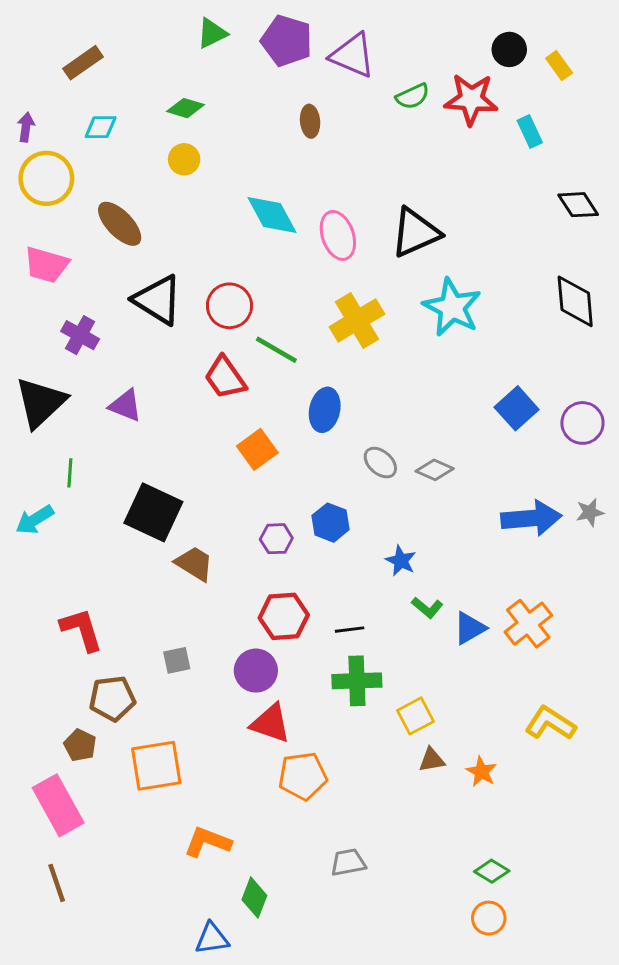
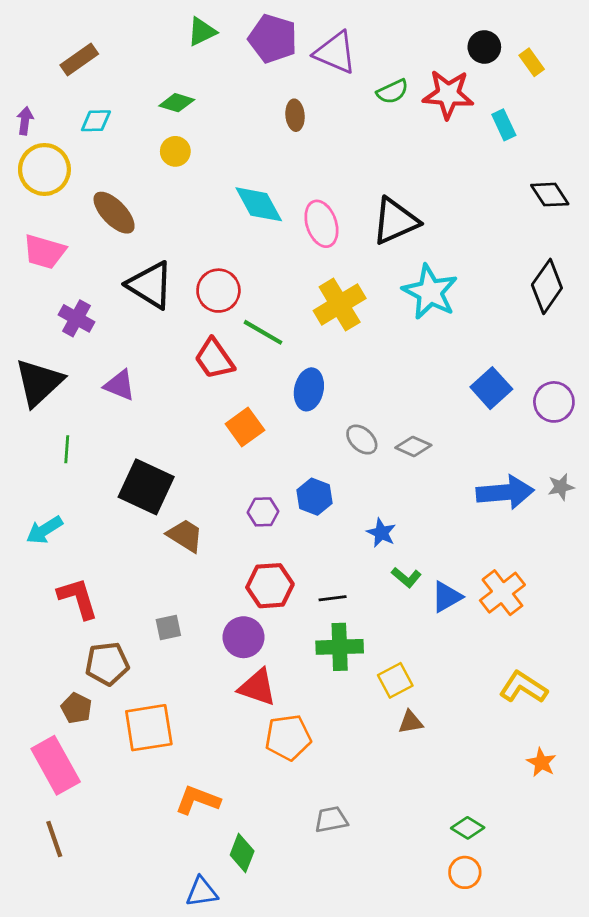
black diamond: (575, 301) -> (547, 286), turned 40
cyan arrow: (35, 520) -> (44, 530), moved
orange star: (481, 772) -> (541, 762), moved

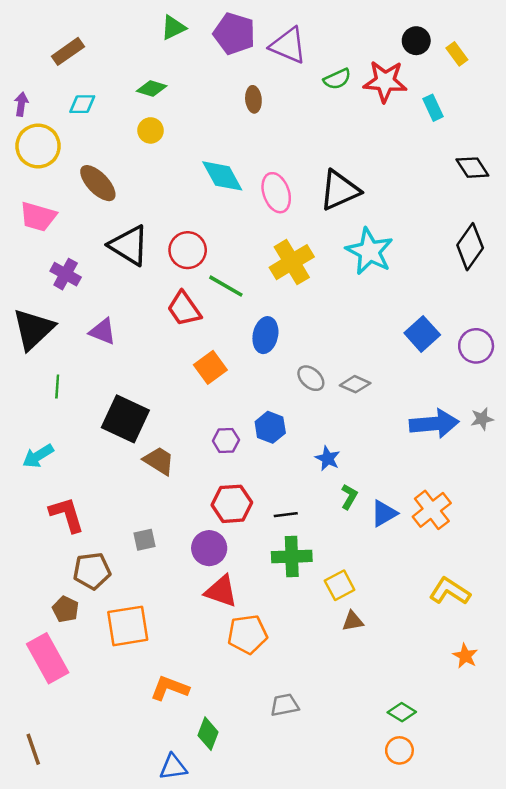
green L-shape: (406, 577) -> (349, 497), turned -100
brown line: (54, 839) -> (33, 749), moved

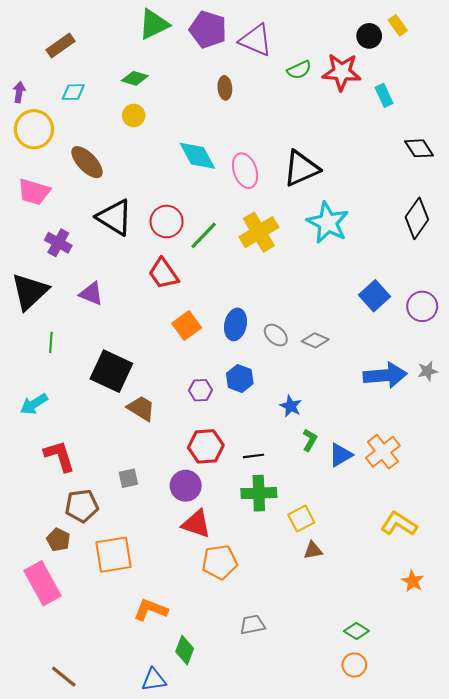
green triangle: (173, 28) -> (154, 24), size x1.4
yellow rectangle: (457, 54) -> (398, 25), moved
green line: (226, 286) -> (204, 235), moved, turned -76
blue ellipse: (265, 335) -> (236, 324), moved
brown line: (33, 749) -> (64, 677), moved, turned -32

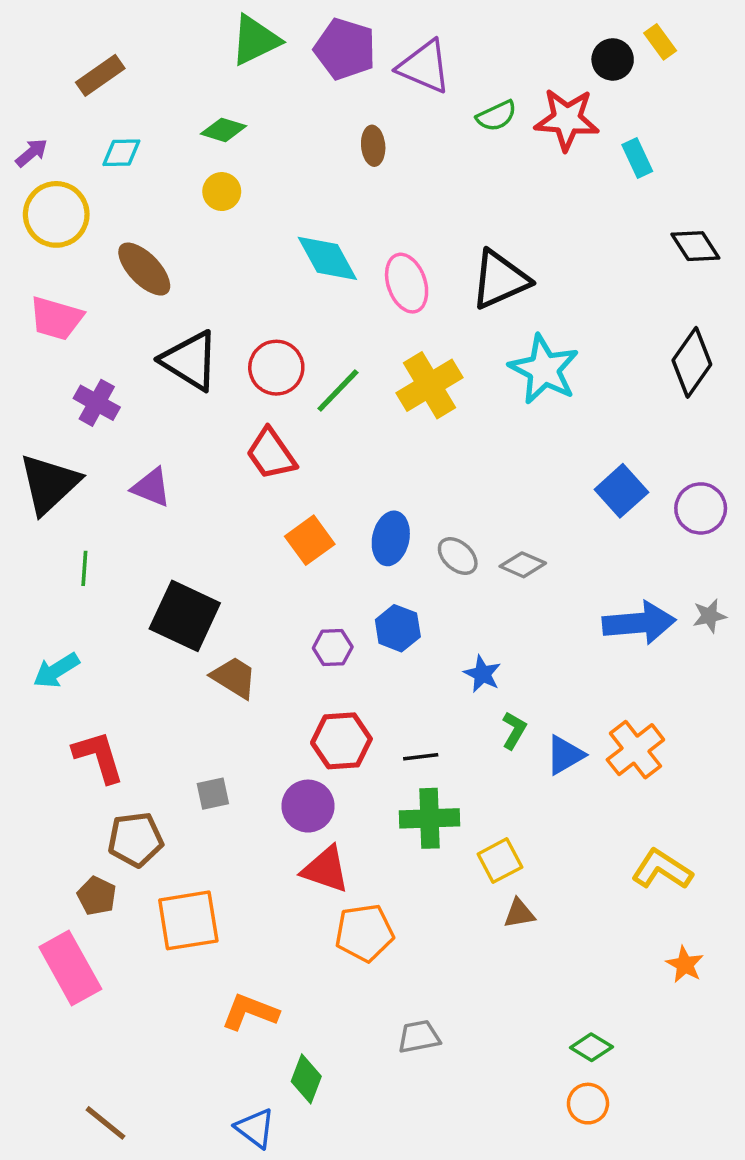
purple arrow: (19, 92) -> (32, 153), turned 42
blue triangle: (154, 680) -> (255, 1128), turned 45

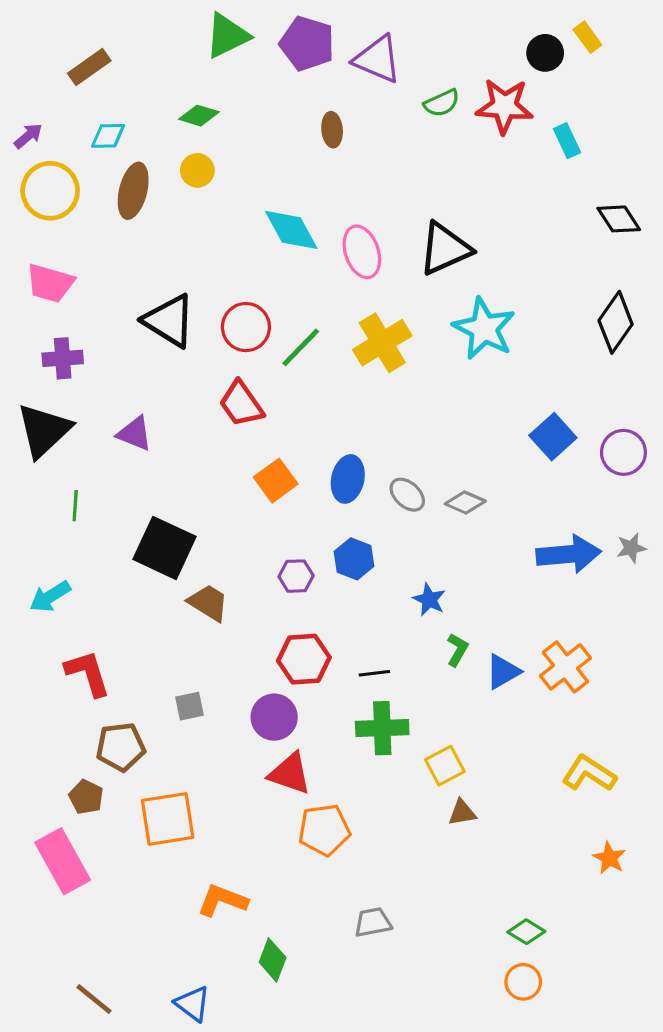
brown ellipse: (144, 269) -> (133, 191), moved, turned 58
purple cross: (97, 403) -> (63, 358), moved, turned -33
blue triangle: (255, 1128) -> (193, 1004), moved

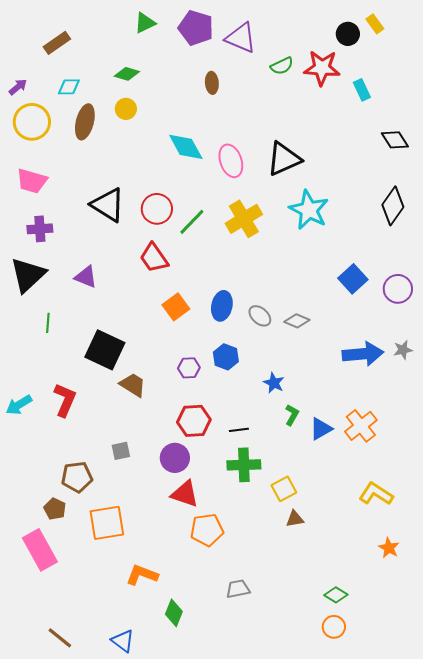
green triangle: (227, 36) -> (145, 23), size x0.7
cyan arrow: (50, 596) -> (19, 405), moved
red L-shape: (88, 673) -> (65, 400), moved, turned 40

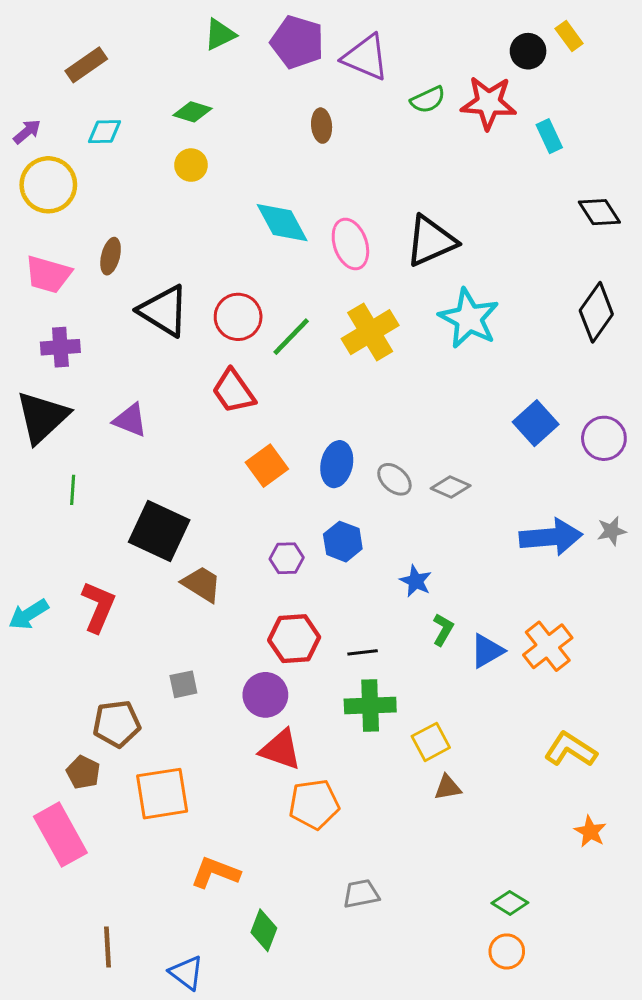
brown ellipse: (85, 122) -> (111, 256), moved, size x0.7
brown line: (60, 638) -> (107, 947), moved, turned 48

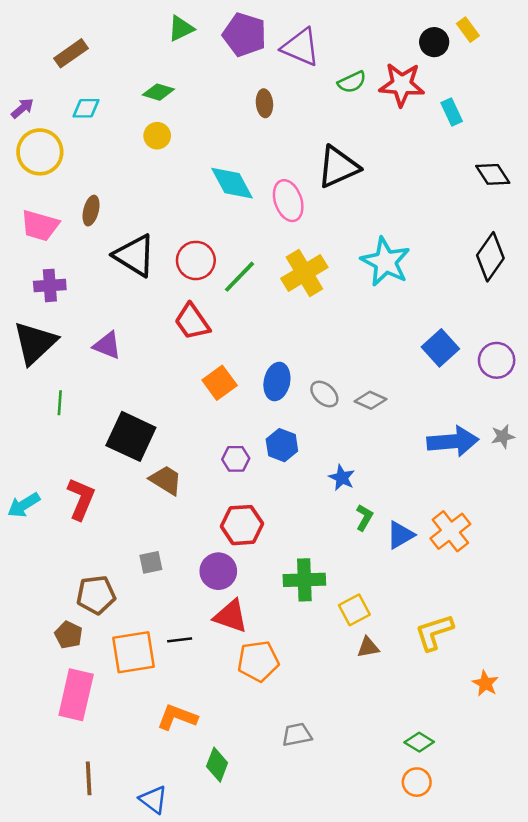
black triangle: (431, 241) -> (338, 167), moved
black line: (363, 652) -> (180, 640), moved
yellow L-shape: (571, 750) -> (434, 632), moved, turned -51
pink rectangle: (60, 835) -> (76, 695), moved, turned 42

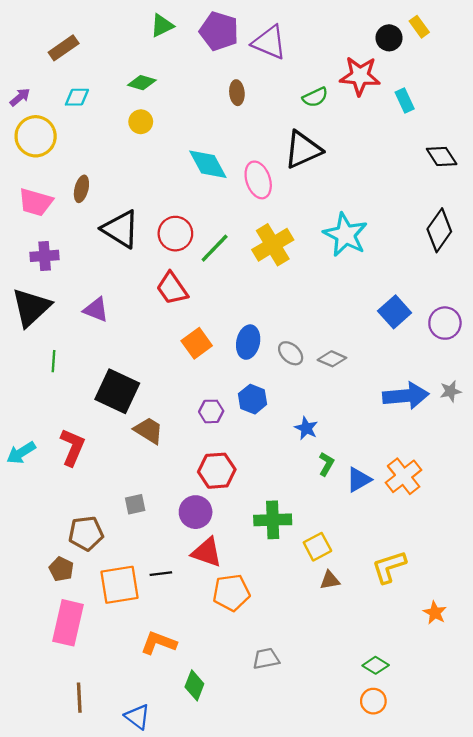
green semicircle: (352, 82) -> (315, 97), moved

